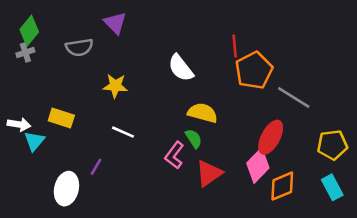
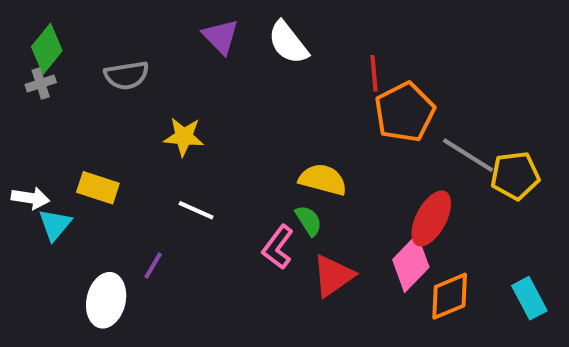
purple triangle: (115, 23) -> (221, 36), moved
white semicircle: (181, 68) -> (288, 43), moved
yellow pentagon: (332, 145) -> (515, 176), moved

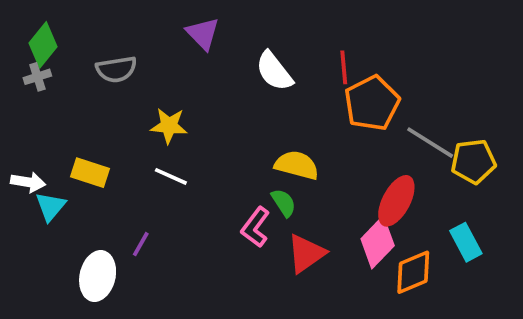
white semicircle: (288, 43) -> (274, 71), moved
white line: (196, 210) -> (171, 176), moved
cyan rectangle: (529, 298) -> (466, 242), moved

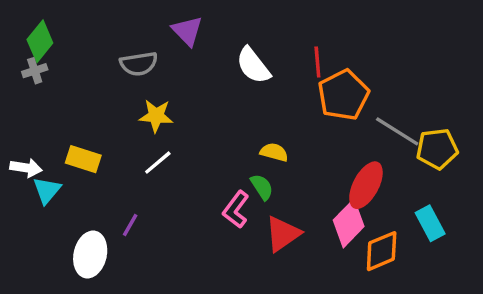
gray semicircle: (116, 69) -> (139, 64), moved
yellow semicircle: (297, 165) -> (274, 152), size x0.7
white line: (171, 176) -> (158, 163), turned -64

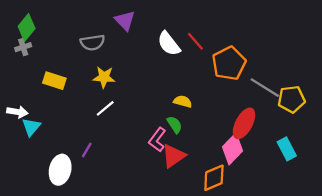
red line: (317, 62) -> (195, 41), moved, turned -36
yellow rectangle: (83, 159) -> (54, 81), moved
red triangle: (283, 234) -> (173, 156), moved
orange diamond: (382, 251) -> (214, 178), moved

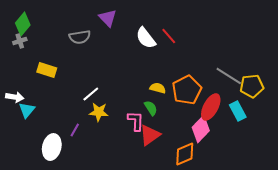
orange pentagon: (229, 63) -> (187, 90), moved
yellow star: (104, 77) -> (99, 112), moved
pink L-shape: (157, 140) -> (136, 121), turned 145
cyan rectangle: (287, 149) -> (238, 111), moved

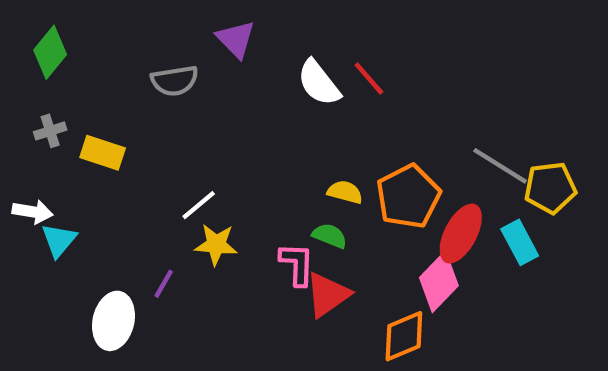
gray cross: (20, 41) -> (50, 131), moved
green semicircle: (151, 108) -> (330, 236), turned -35

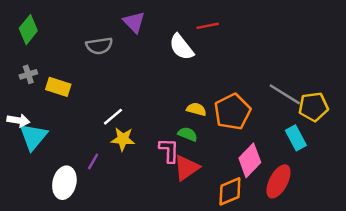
red line: (369, 78) -> (208, 26), moved, turned -60
red ellipse: (461, 234) -> (278, 181), moved
cyan triangle: (59, 240) -> (33, 137), size x1.4

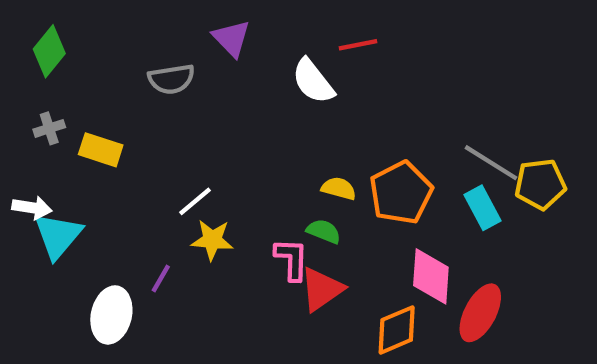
cyan rectangle: (296, 138) -> (482, 208), moved
pink diamond: (250, 160) -> (431, 276), turned -40

